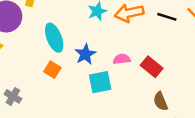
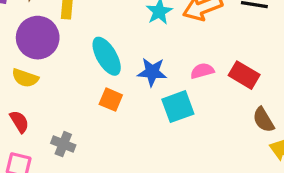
blue star: (85, 54) -> (152, 72), turned -30

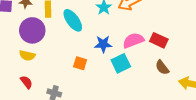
cyan ellipse: (107, 56) -> (73, 20), moved
pink semicircle: (202, 71) -> (133, 40), size x1.5
brown semicircle: (263, 120) -> (162, 67), moved

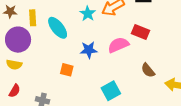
red rectangle: (159, 40) -> (140, 32), moved
cyan square: (121, 63) -> (111, 91), moved
red semicircle: (26, 82) -> (15, 91), turned 72

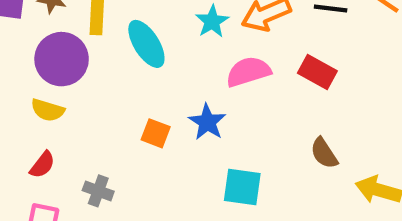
pink semicircle: (118, 45) -> (248, 72), moved
blue star: (89, 50) -> (207, 122), moved, turned 30
cyan square: (111, 91) -> (242, 187), turned 30

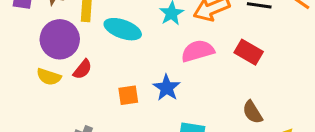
cyan ellipse: (146, 44) -> (123, 29), turned -39
orange square: (156, 133) -> (128, 95), turned -30
red semicircle: (42, 165) -> (83, 69), moved

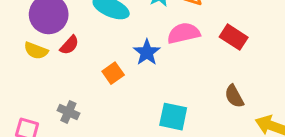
blue star: (167, 88) -> (147, 52), moved
orange square: (128, 95) -> (113, 73), turned -30

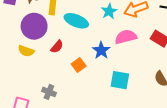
red semicircle: (69, 45) -> (57, 47), moved
cyan square: (173, 117) -> (120, 80), moved

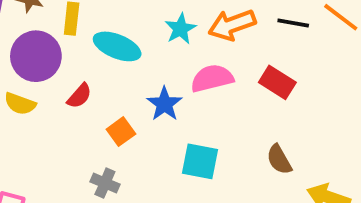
gray cross: (49, 92) -> (105, 183), moved

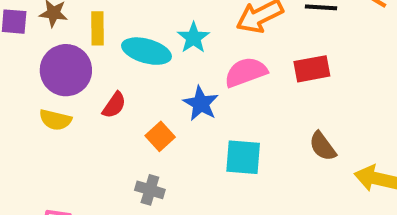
cyan star: (180, 29) -> (193, 38), moved
red rectangle: (277, 82) -> (312, 69), turned -36

